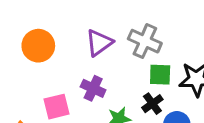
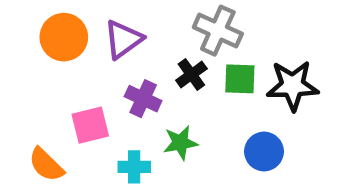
purple triangle: (99, 43) -> (123, 39), moved
black cross: (152, 104) -> (191, 75), moved

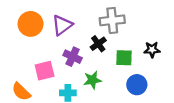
gray cross: (218, 31) -> (112, 20), turned -30
green square: (240, 79) -> (124, 58), moved
black star: (293, 86) -> (152, 50), size x0.6

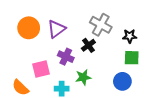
gray cross: (112, 20) -> (101, 25), turned 35
black star: (152, 50) -> (130, 36), moved
green square: (124, 58) -> (132, 58), moved

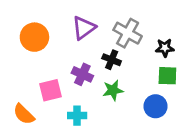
purple triangle: (56, 29) -> (84, 28), moved
black cross: (88, 45) -> (112, 60), turned -32
green star: (83, 77) -> (113, 90), moved

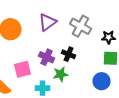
black cross: (112, 60) -> (69, 54), moved
green star: (113, 90) -> (61, 74), moved

